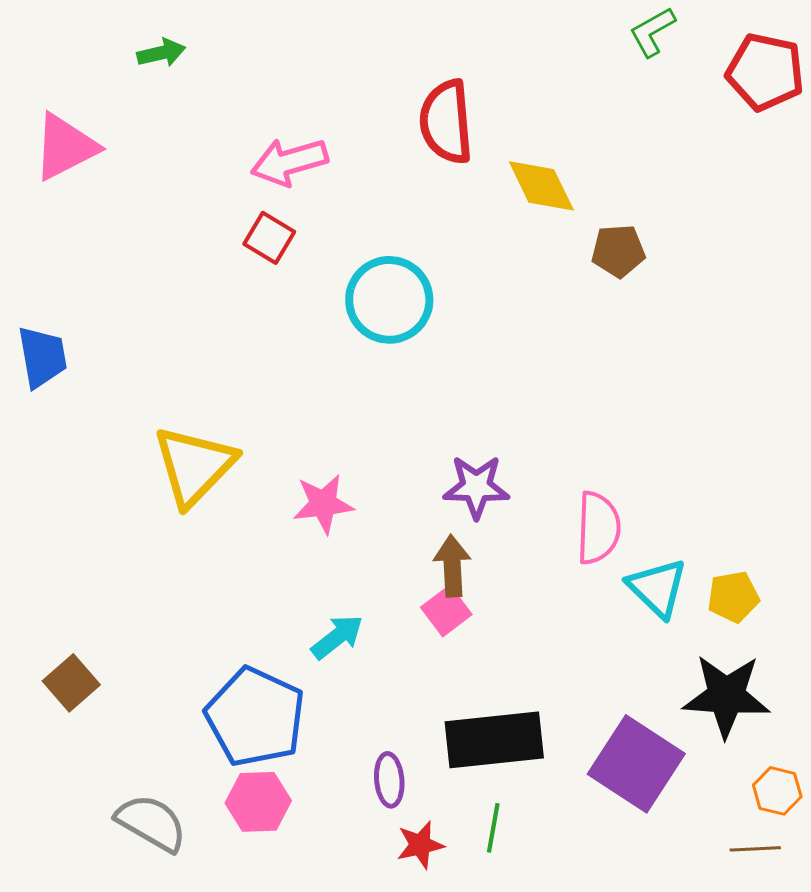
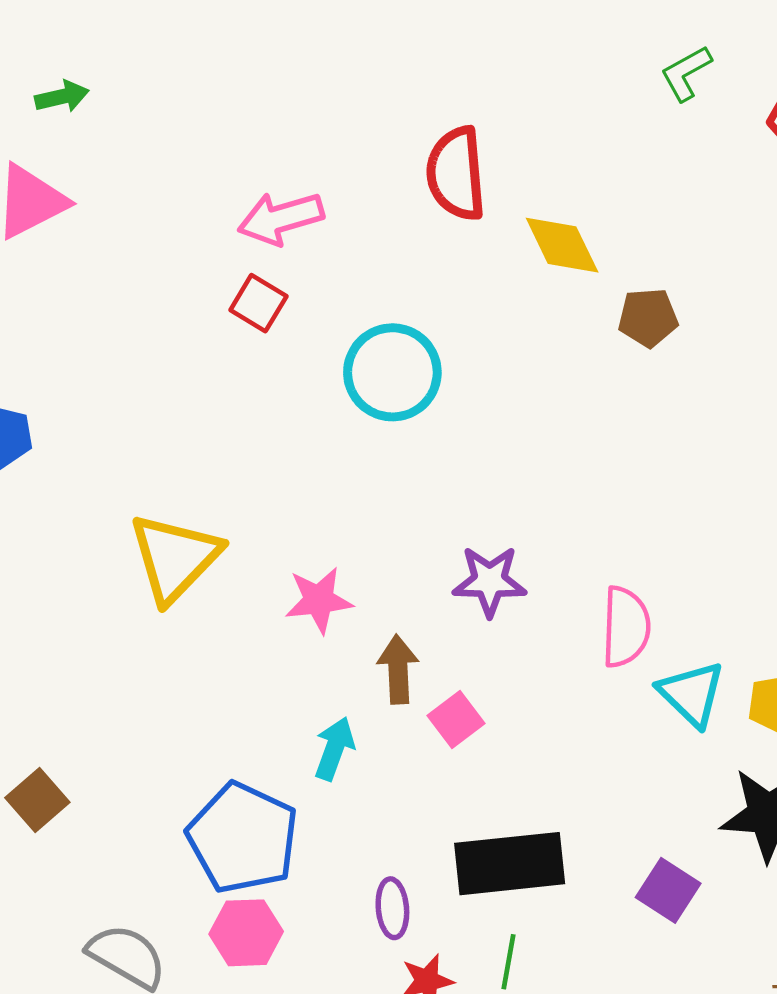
green arrow: (161, 53) -> (62, 97), moved
brown arrow: (452, 566) -> (398, 669), moved
cyan arrow: (337, 637) -> (334, 749), turned -32
purple square: (636, 764) -> (668, 890), size x0.6

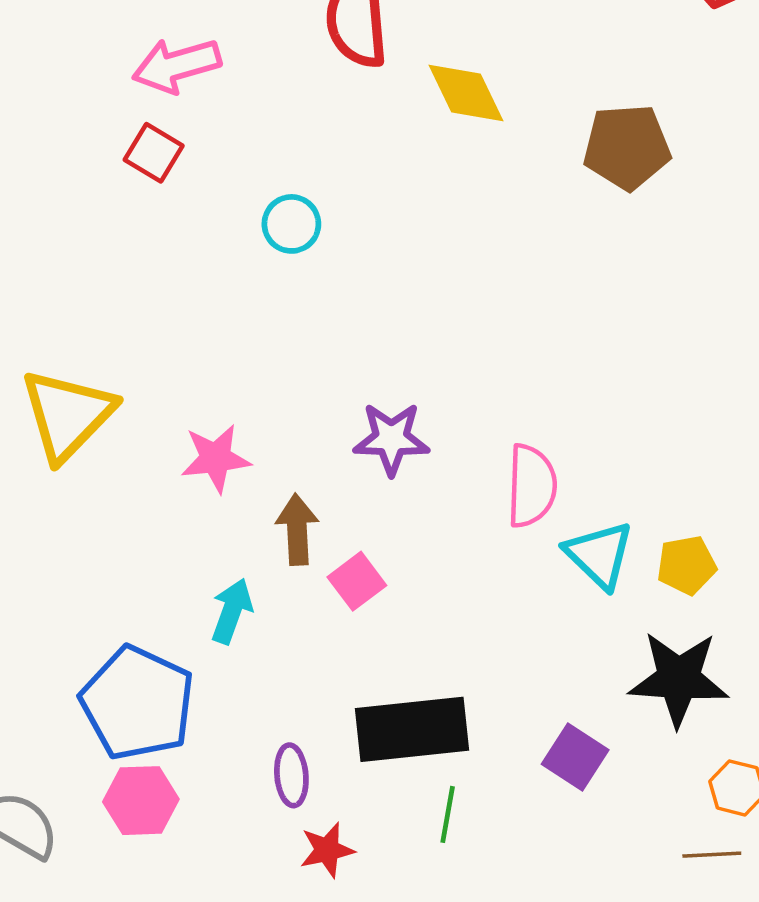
brown pentagon: (648, 318) -> (627, 147), moved, size x1.4
cyan circle: (392, 372) -> (291, 224), size x0.6
green line: (509, 962) -> (448, 814), moved

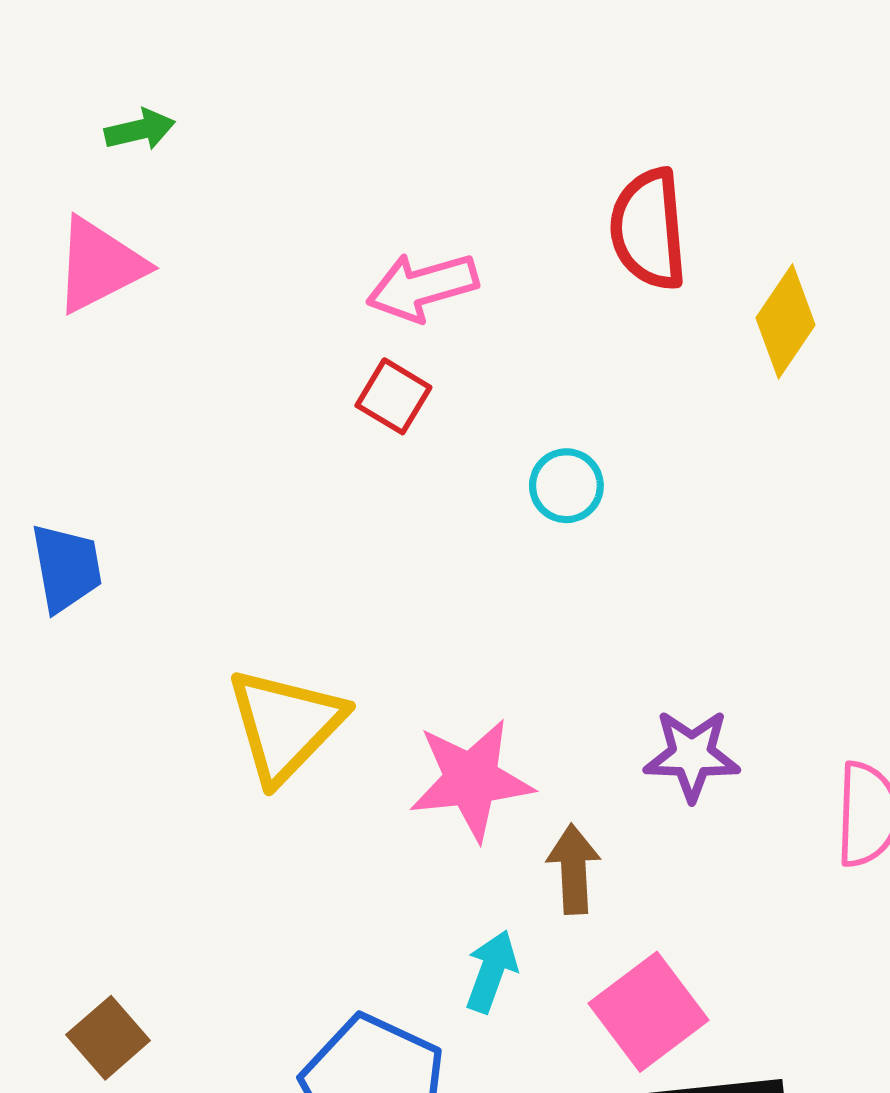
yellow diamond: (466, 93) -> (785, 321), turned 60
pink star: (216, 458) -> (471, 780), size x1.4
pink square: (357, 581) -> (649, 1012), moved, size x1.6

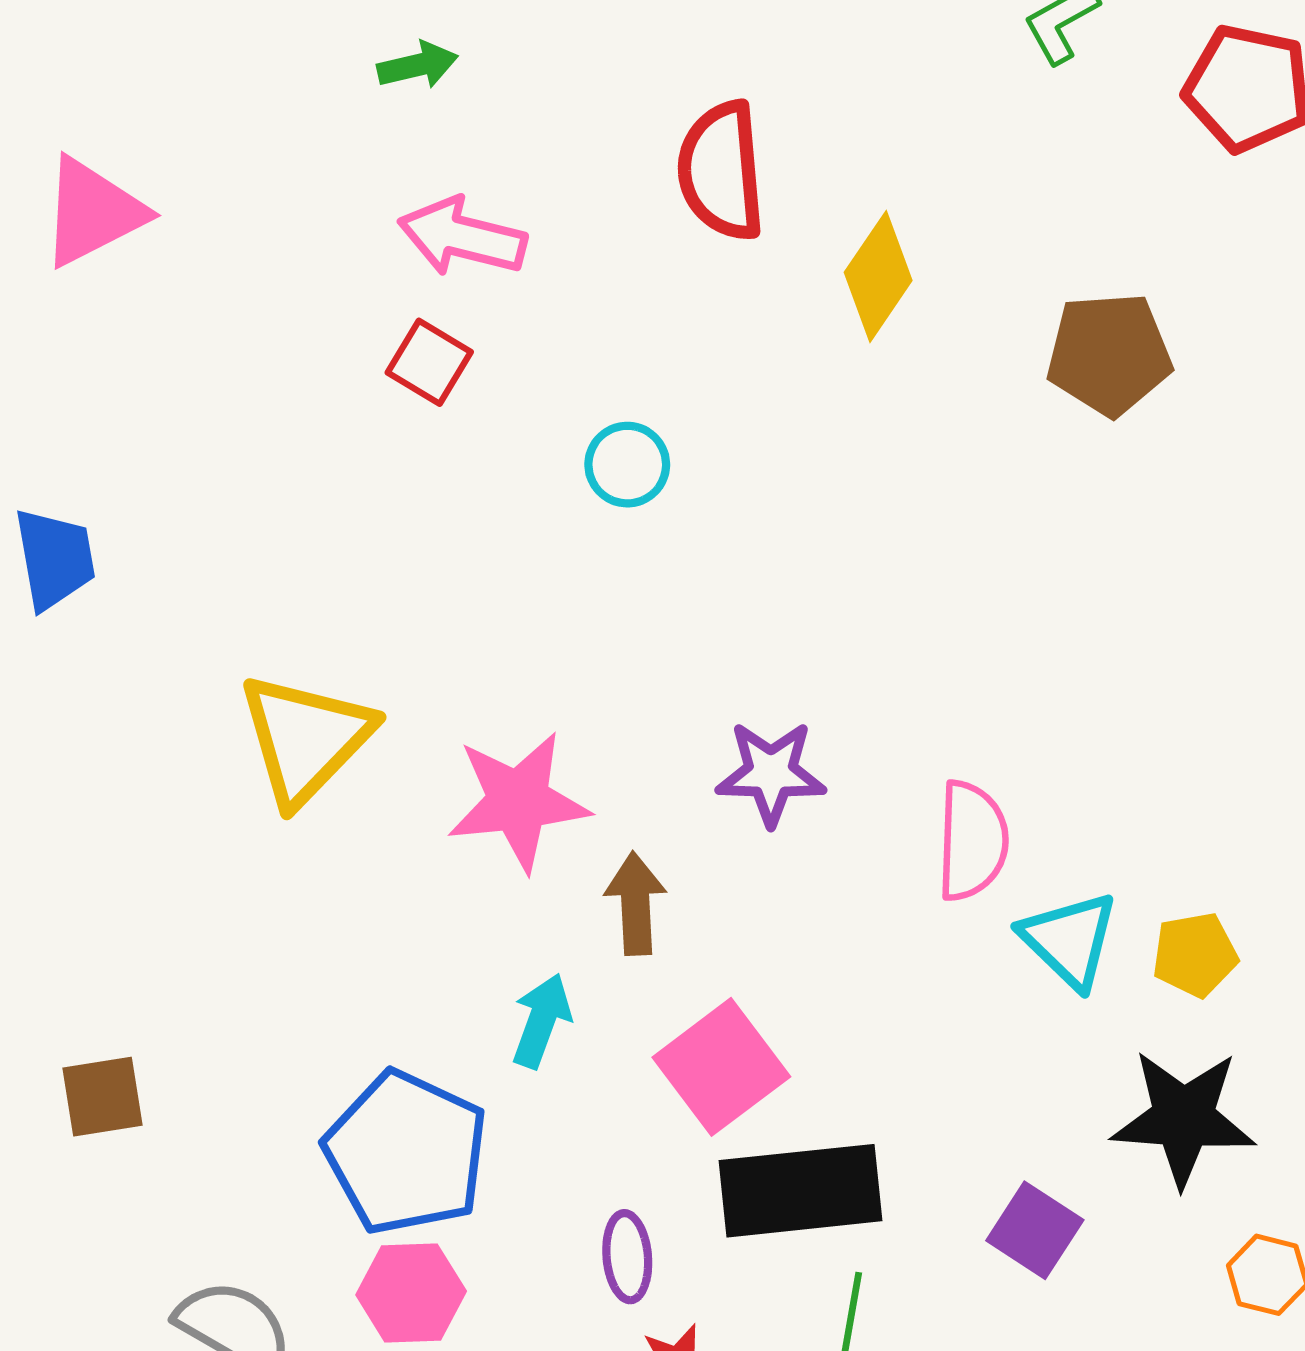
green arrow: (140, 130) -> (418, 65), moved
pink arrow: (422, 287) -> (462, 237), turned 30
brown square: (108, 1038) -> (102, 1097), turned 32

